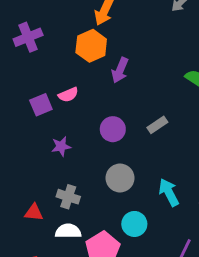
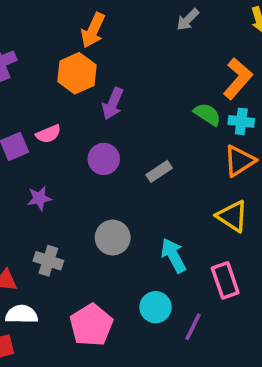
purple circle: (113, 129) -> (104, 159), moved
cyan circle: (134, 224) -> (156, 307), moved
white semicircle: (68, 231) -> (22, 314), moved

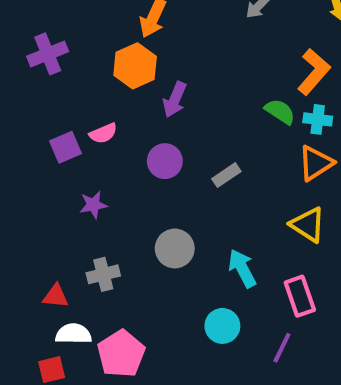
gray cross: (48, 261) -> (103, 274), turned -32
pink pentagon: (91, 325) -> (121, 354), moved
purple line: (193, 327) -> (282, 348), moved

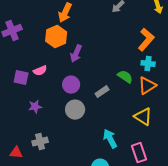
green semicircle: (280, 111) -> (125, 77), moved
purple square: (66, 147) -> (21, 78), turned 35
gray circle: (175, 248) -> (75, 110), moved

